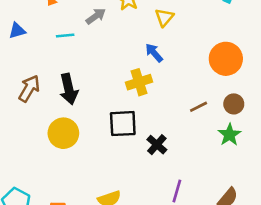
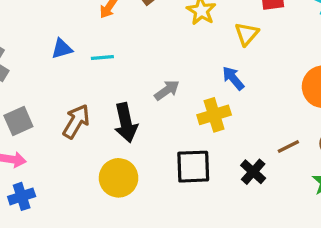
gray arrow: (96, 16) -> (167, 90), moved
cyan line: (65, 36) -> (102, 58), moved
black cross: (157, 145) -> (253, 172), moved

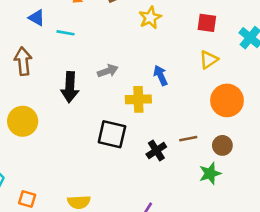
yellow triangle: (247, 34) -> (209, 60), moved
blue triangle: (62, 49) -> (37, 18), turned 30
brown arrow: (76, 121) -> (23, 61), moved, turned -52
yellow circle: (119, 178) -> (23, 121), moved

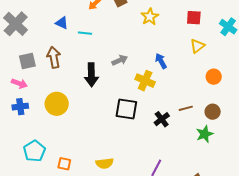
yellow cross: (138, 99) -> (145, 81), turned 30
orange circle: (227, 100) -> (214, 77), size x0.6

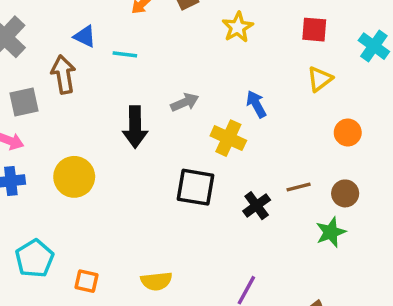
brown arrow: (54, 57) -> (63, 74), moved

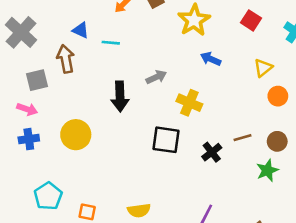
yellow star: (238, 27) -> (194, 20), size x1.4
red square: (314, 30) -> (251, 20), turned 30
yellow triangle: (320, 79) -> (263, 68), moved
blue arrow: (256, 104) -> (211, 59), moved, turned -36

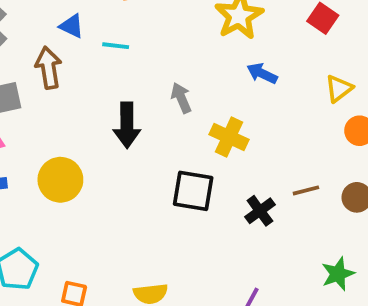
gray arrow: (156, 77) -> (181, 98), turned -90
green star: (267, 170) -> (338, 274), moved

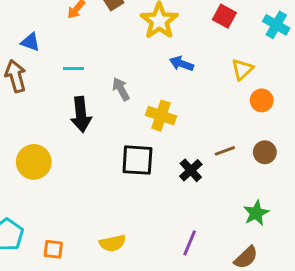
cyan line: (116, 46) -> (73, 68), moved

